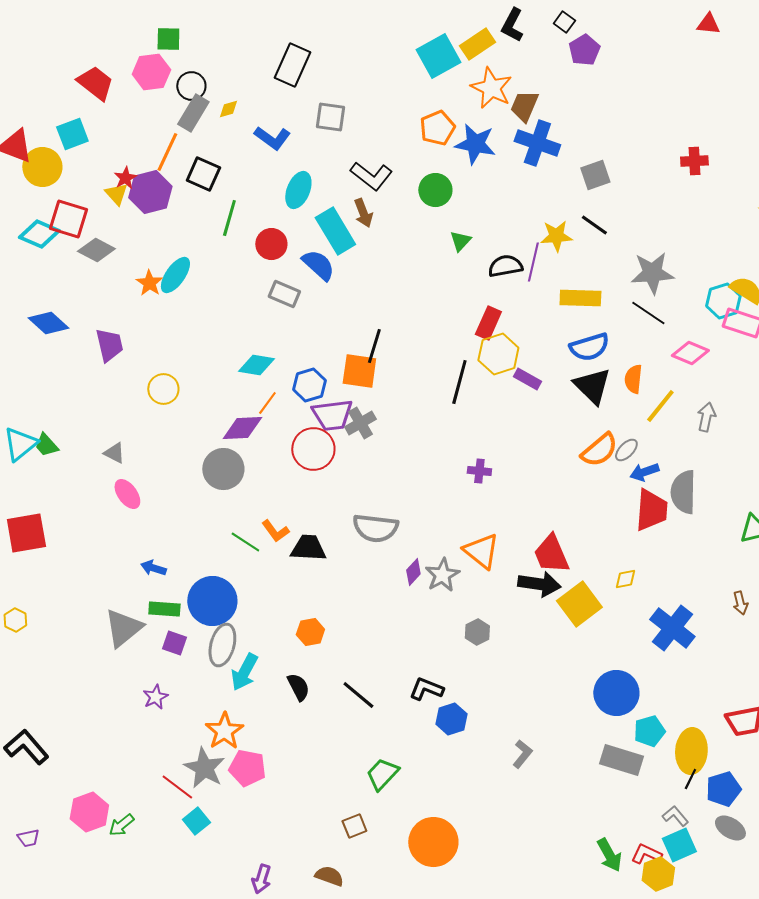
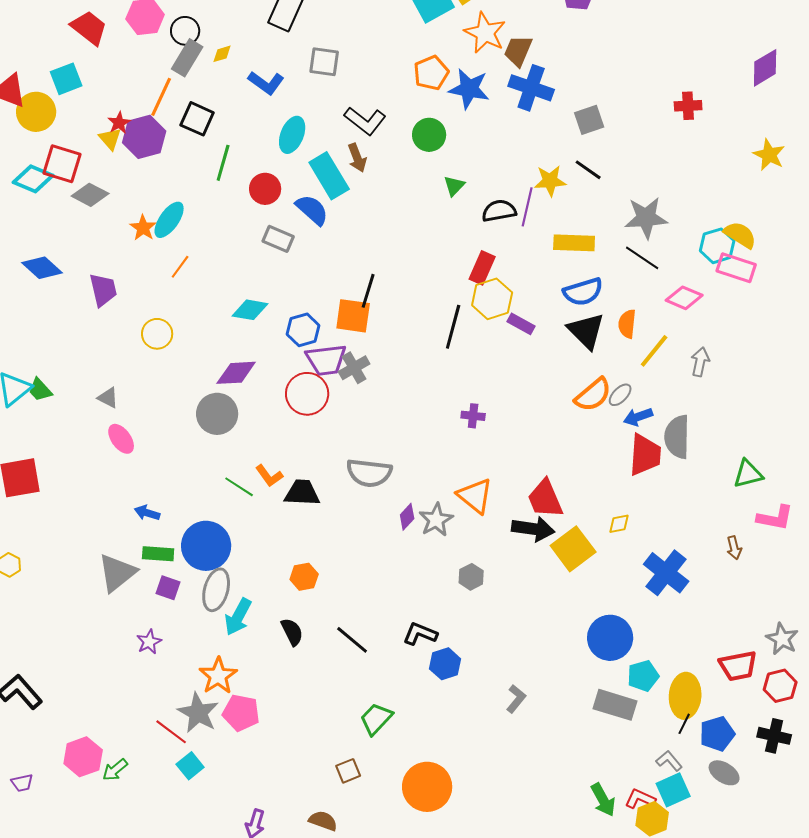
orange line: (267, 403) -> (180, 267), moved

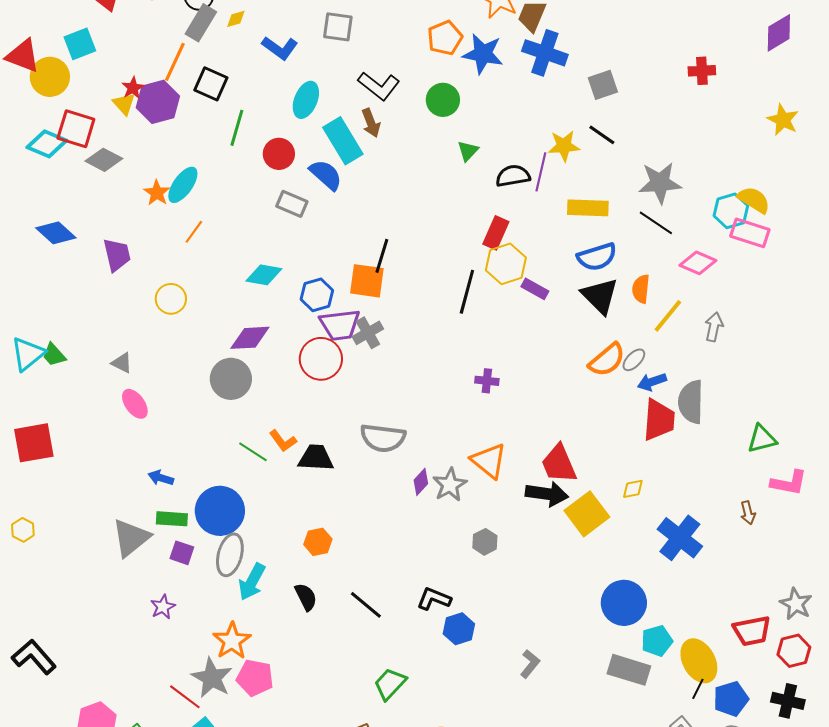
yellow ellipse: (685, 696) -> (699, 661), turned -33

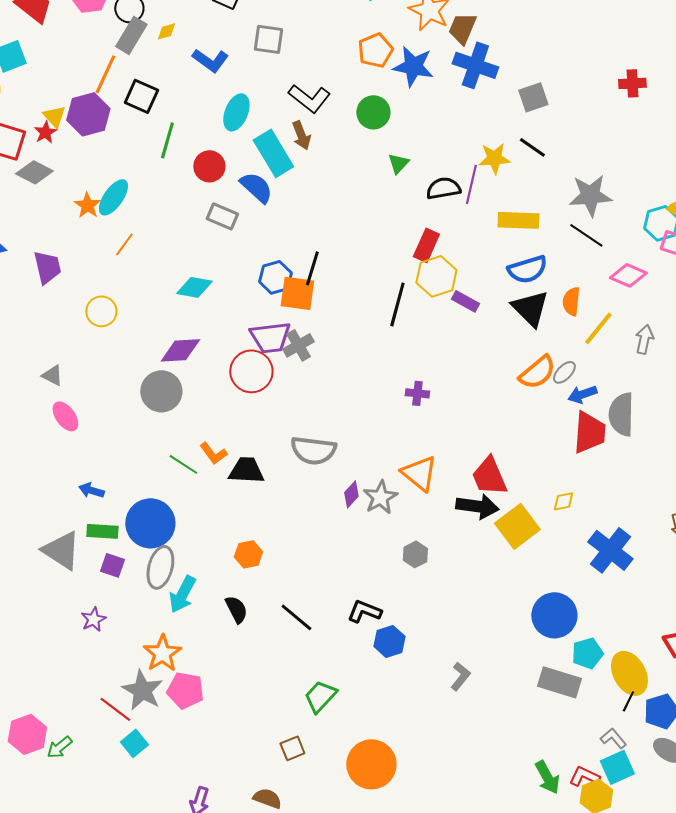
red star: (133, 88) -> (45, 132), moved
blue hexagon: (317, 295) -> (275, 277), moved
gray triangle: (131, 538) -> (61, 550), turned -48

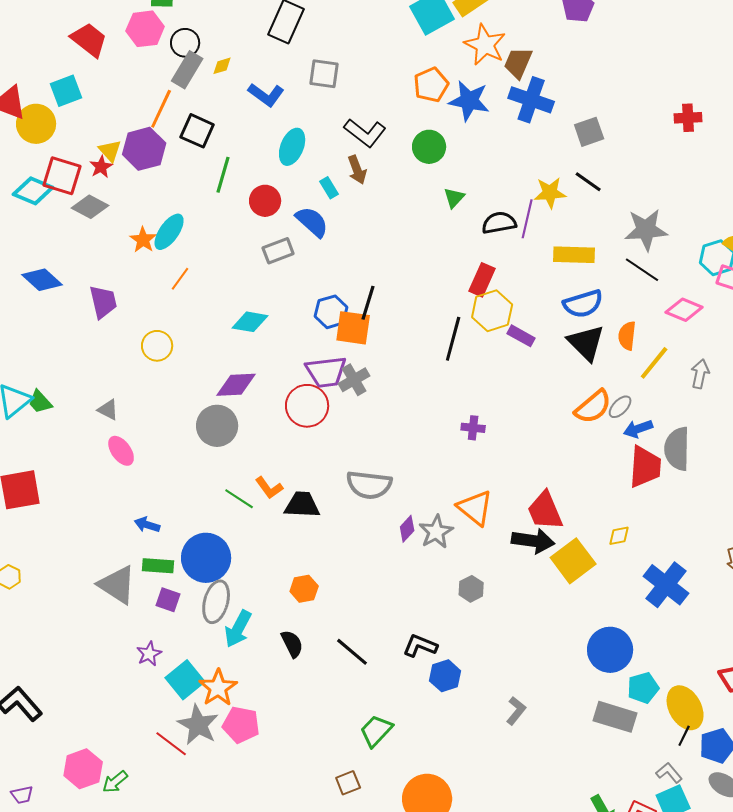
cyan rectangle: (273, 153) -> (329, 188), size x0.5
gray rectangle: (222, 216) -> (278, 251), turned -44
cyan square: (134, 743) -> (185, 680), moved, size x1.4

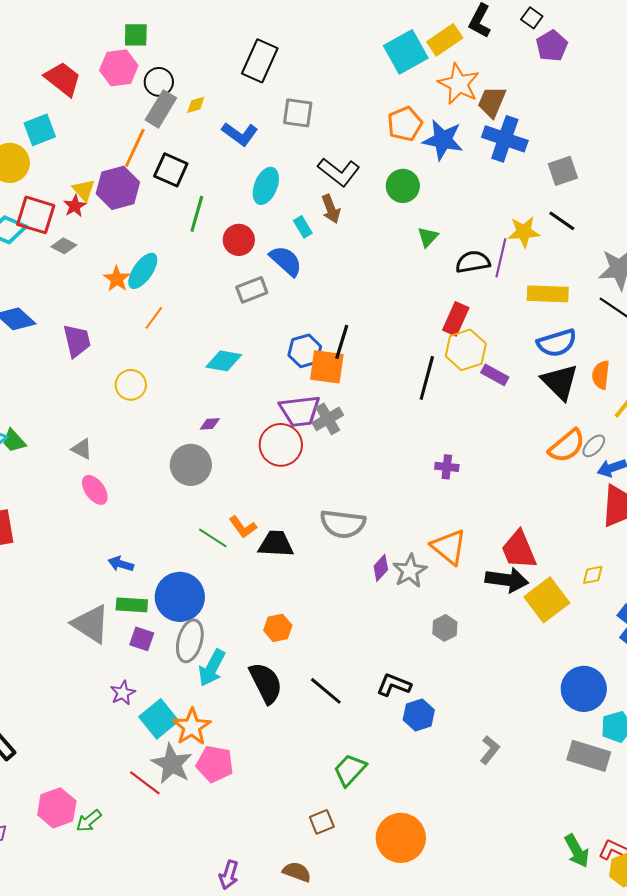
gray diamond: (90, 207) -> (64, 246), size x0.7
purple diamond: (236, 385) -> (210, 424), size x0.5
black semicircle: (292, 644) -> (266, 683), size x1.5

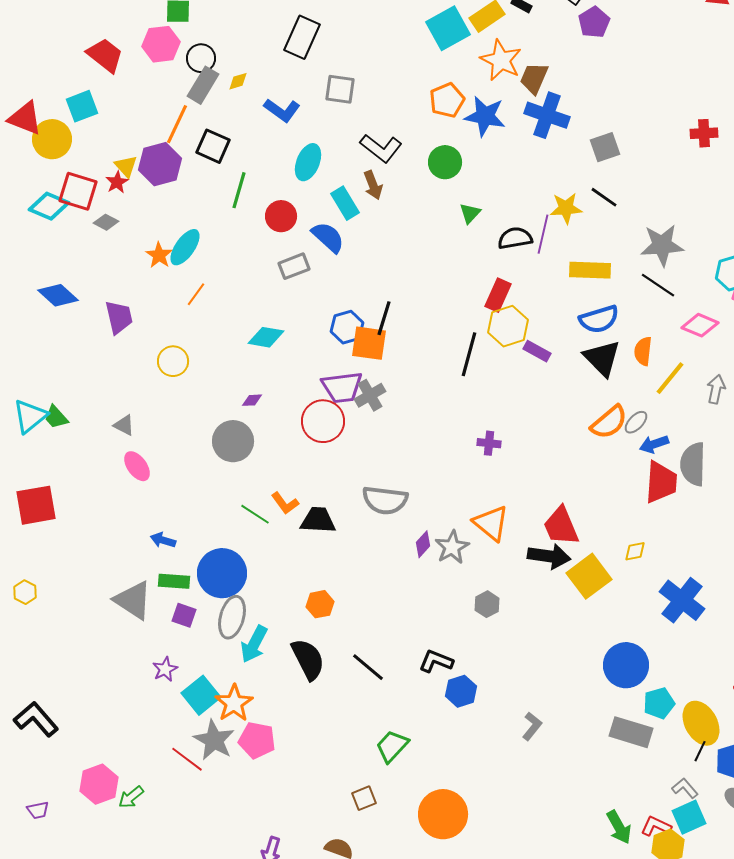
cyan rectangle: (303, 227) -> (345, 203), size x1.5

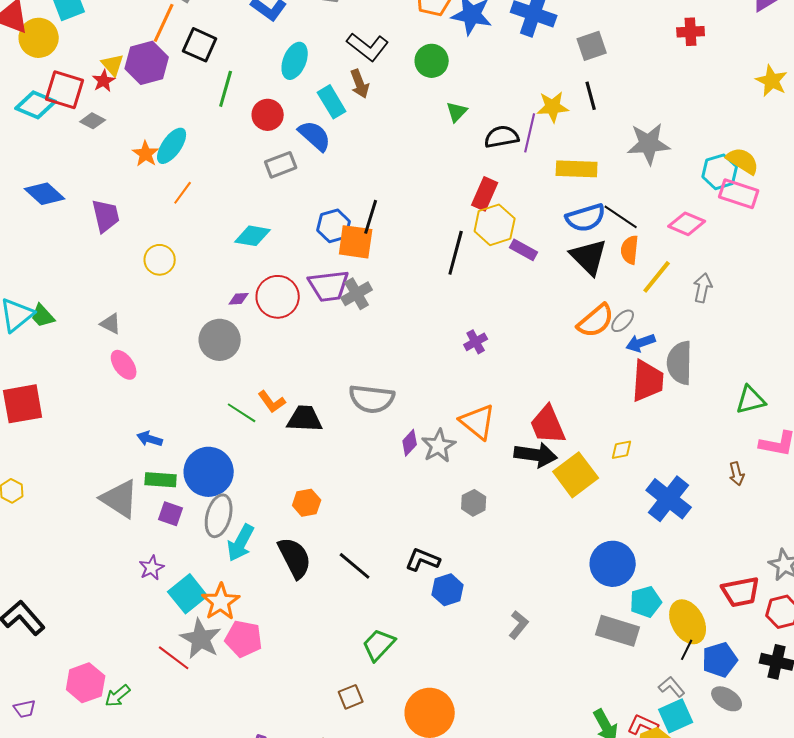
black line: (604, 197) -> (591, 96), turned 40
black line: (658, 285) -> (621, 217), moved
red circle: (323, 421) -> (278, 297), moved
purple cross: (489, 443) -> (476, 342), turned -35

